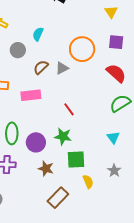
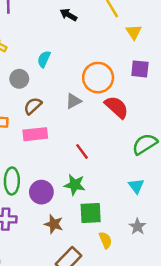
brown semicircle: (41, 67) -> (33, 106), moved
red semicircle: (116, 73) -> (117, 107), moved

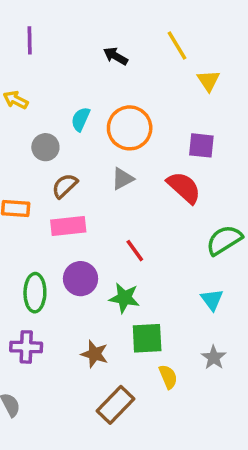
purple square: (140, 69) -> (201, 145), moved
orange circle: (98, 78) -> (130, 128), moved
purple circle: (41, 192) -> (81, 279), moved

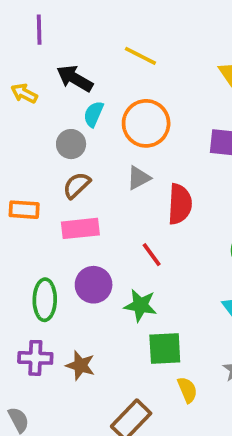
yellow line: (177, 46) -> (140, 56), moved, turned -32
black arrow: (116, 56) -> (75, 78), moved, size x1.4
gray circle: (45, 147) -> (71, 144), moved
red semicircle: (184, 187) -> (180, 204), moved, turned 51
brown star: (95, 354) -> (80, 365), moved

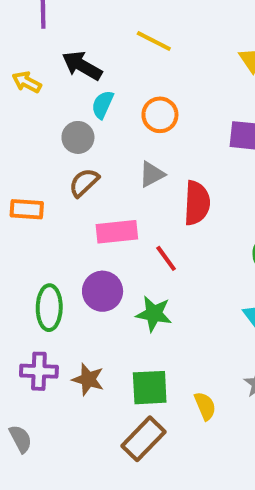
orange circle: (146, 123) -> (160, 115), size x0.7
pink rectangle: (80, 228) -> (117, 232), moved
green square: (165, 349) -> (150, 388), moved

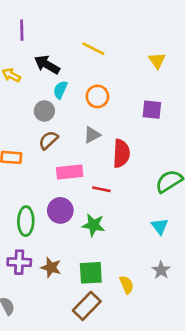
red line: (166, 258) -> (101, 189), turned -42

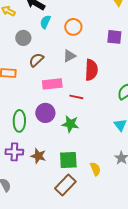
gray circle: (44, 111) -> (23, 38), moved

